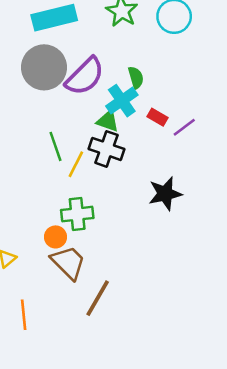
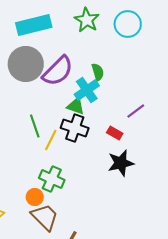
red rectangle: (158, 117) -> (115, 133), moved
green cross: (77, 214) -> (52, 179), turned 30

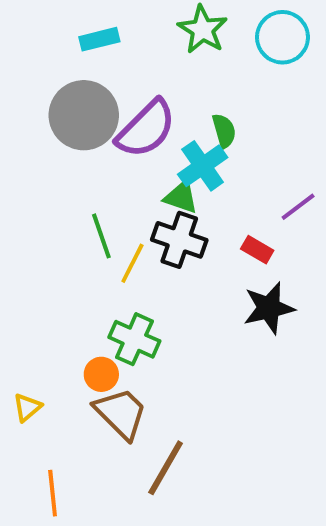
cyan rectangle: (34, 25) -> (99, 39), size x0.6

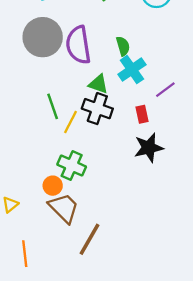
purple semicircle: (146, 129) -> (78, 45), turned 126
cyan cross: (203, 166) -> (132, 70), moved
red rectangle: (257, 250) -> (142, 114), turned 48

